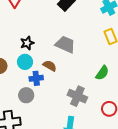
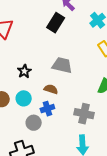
cyan circle: (25, 62) -> (24, 98), moved
blue cross: (36, 78) -> (47, 109), moved

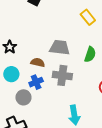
gray trapezoid: (62, 65) -> (60, 48), moved
gray cross: (84, 114) -> (62, 75), moved

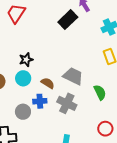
green semicircle: (90, 54) -> (100, 92), turned -63
cyan circle: (11, 74) -> (23, 78), moved

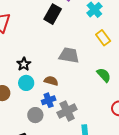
gray trapezoid: (73, 76) -> (69, 55), moved
gray cross: (67, 103) -> (67, 111), moved, turned -36

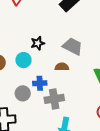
black star: (24, 64) -> (38, 43), moved
brown semicircle: (51, 81) -> (62, 67), moved, turned -32

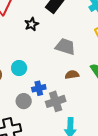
black star: (38, 43) -> (32, 24), moved
brown semicircle: (62, 67) -> (72, 75), moved

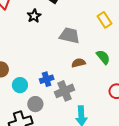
cyan circle: (19, 68) -> (20, 85), moved
gray circle: (24, 101) -> (35, 104), moved

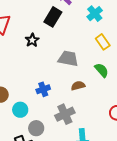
green semicircle: (103, 57) -> (102, 70), moved
blue cross: (47, 79) -> (43, 89), moved

